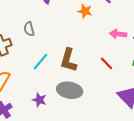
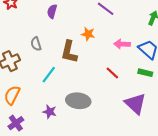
orange star: (85, 11) -> (88, 34), moved
brown L-shape: (68, 60) -> (69, 52), moved

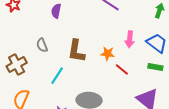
orange star: (88, 34) -> (108, 54), moved
pink arrow: (122, 44) -> (130, 39), turned -84

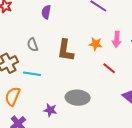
orange star: (108, 54) -> (96, 44), moved
cyan line: (57, 76) -> (32, 74), moved, turned 66

